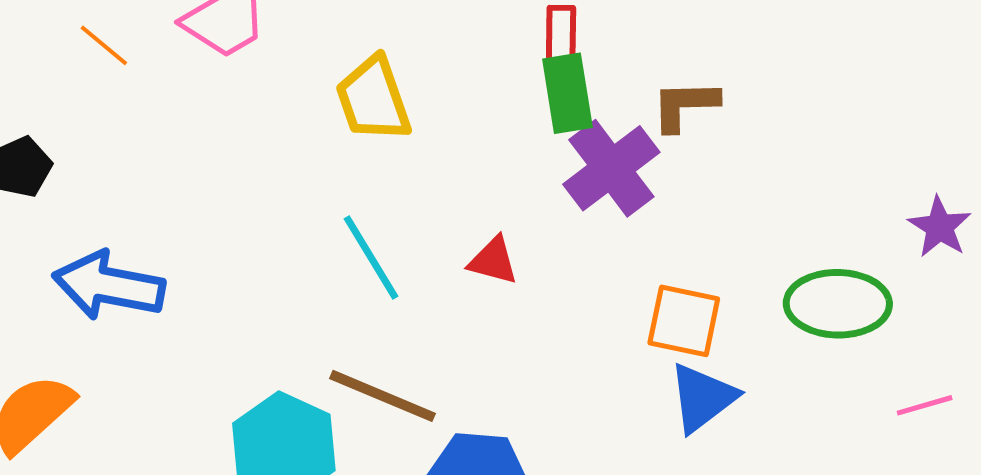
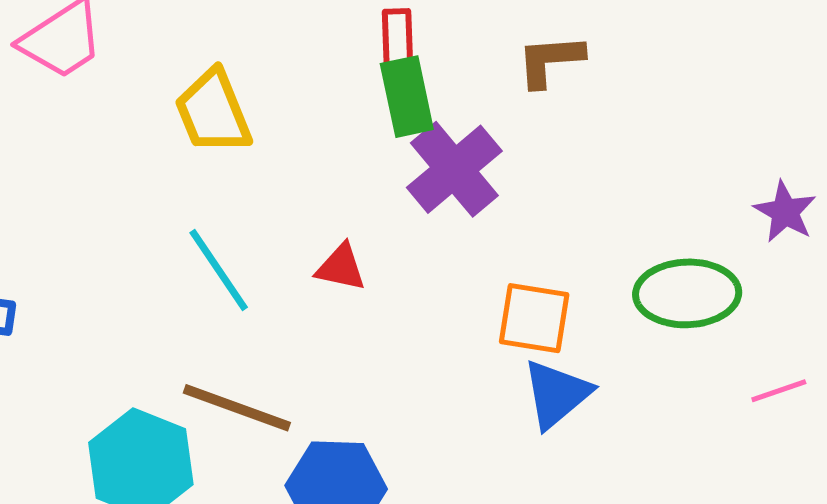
brown L-shape: (685, 105) -> (550, 61), moved

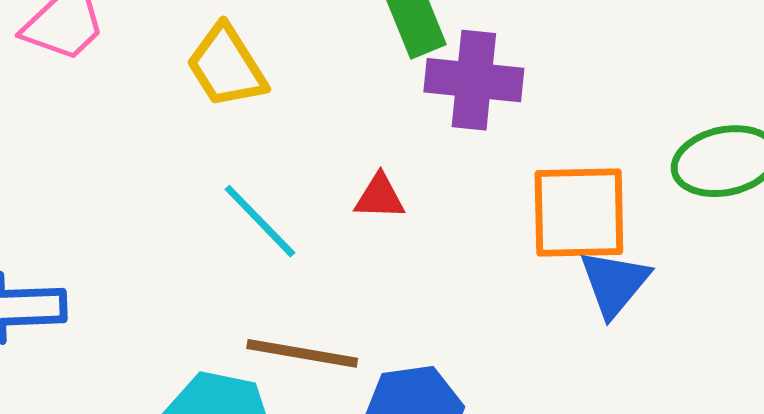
purple cross: (454, 169) -> (474, 80), turned -34
orange square: (534, 318) -> (579, 212), size x1.4

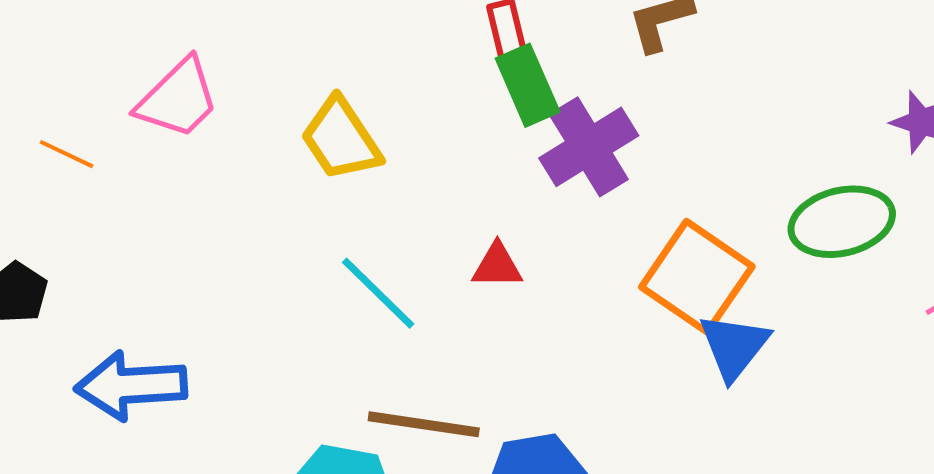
purple cross: (474, 80) -> (589, 147), turned -36
orange square: (579, 212) -> (697, 277), turned 37

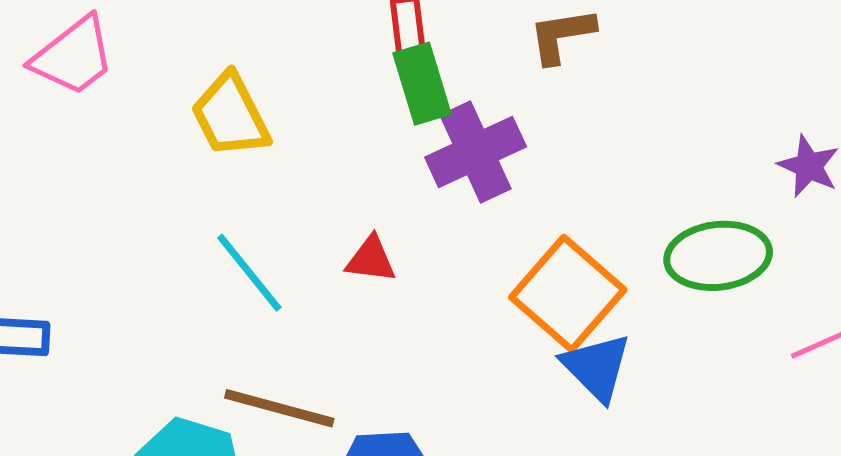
blue triangle: (734, 346) -> (597, 367), turned -30

